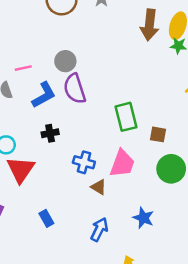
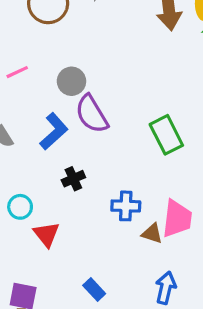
pink line: (23, 68) -> (17, 72), moved
pink trapezoid: (122, 163) -> (177, 219), moved
red triangle: (21, 170) -> (46, 234), size x0.7

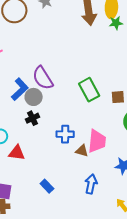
gray circle: (71, 81) -> (34, 97), moved
red triangle: (46, 234) -> (17, 153), turned -42

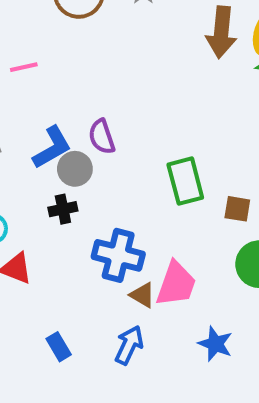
purple semicircle: (43, 78) -> (102, 137), size x0.7
blue cross: (65, 134) -> (118, 255), size x1.4
blue arrow: (91, 184) -> (129, 345), moved

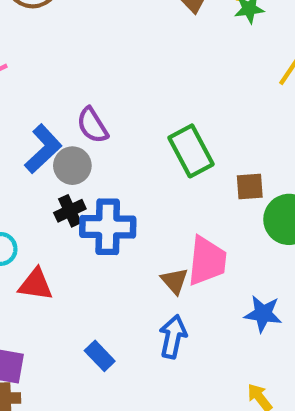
brown square: (237, 209) -> (250, 186), moved
blue cross: (118, 255) -> (108, 227), moved
brown triangle: (142, 295) -> (175, 281), turned 32

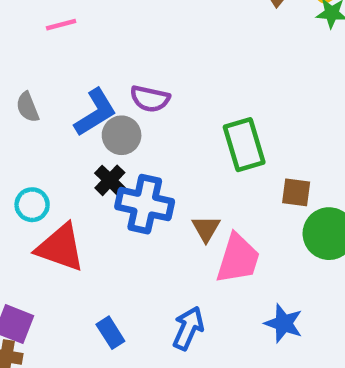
purple semicircle: (92, 125) -> (150, 99), turned -57
black cross: (70, 211) -> (110, 180), turned -32
brown triangle: (175, 281) -> (206, 229), moved
red triangle: (36, 284) -> (60, 248), size x1.4

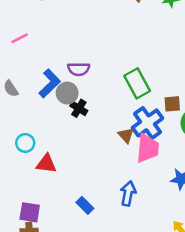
black cross: (110, 180) -> (79, 108), moved
blue cross: (145, 204) -> (148, 123), moved, turned -36
red triangle: (60, 248) -> (46, 164), size x0.7

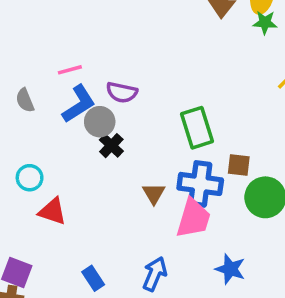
pink line: (20, 38) -> (70, 70), moved
blue cross: (148, 123) -> (200, 184), turned 32
brown triangle: (126, 135) -> (154, 193), moved

